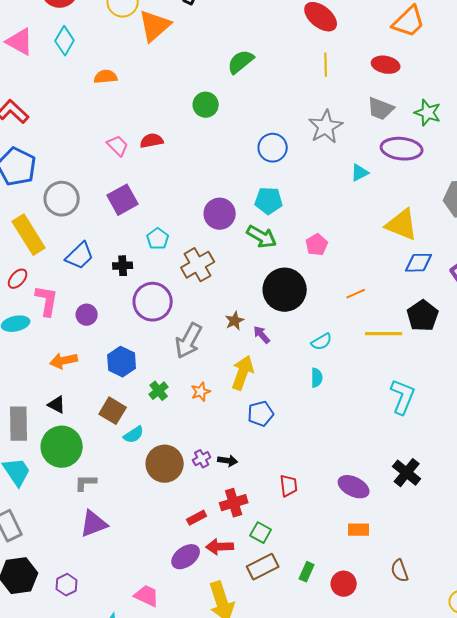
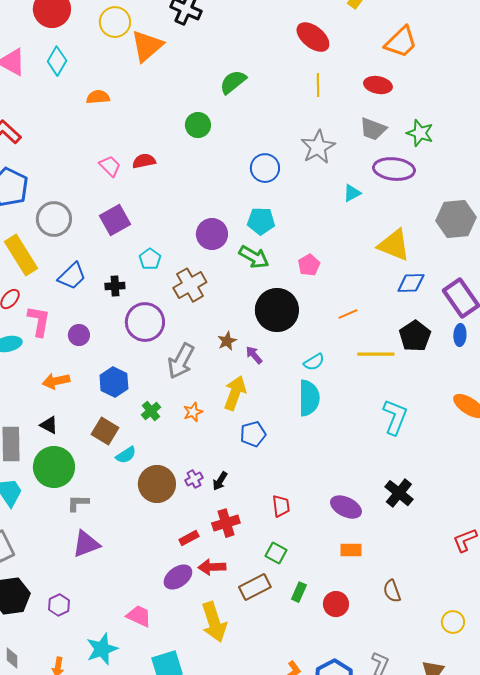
cyan semicircle: (317, 378) -> (309, 398), size x1.8
black arrow: (228, 461) -> (220, 481), turned 114
green square: (261, 533) -> (276, 553), moved

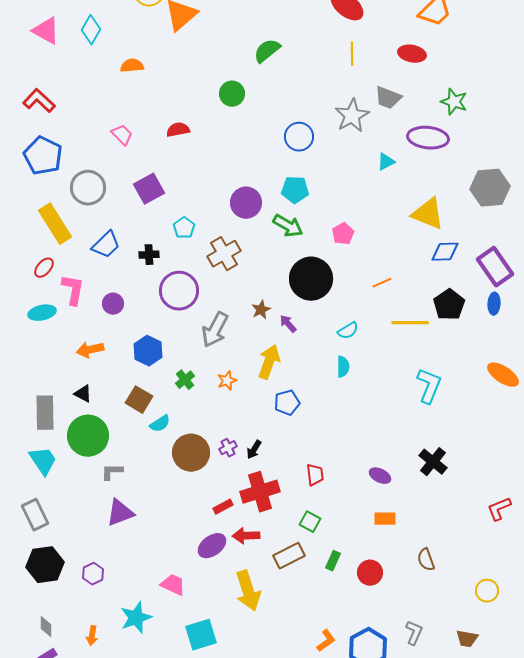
gray trapezoid: (373, 129) -> (388, 98), moved
pink trapezoid: (110, 166) -> (122, 135), moved
cyan semicircle: (309, 398) -> (343, 367), size x0.6
purple ellipse: (346, 507) -> (380, 476), size x0.7
red cross: (226, 523) -> (260, 492), size x1.4

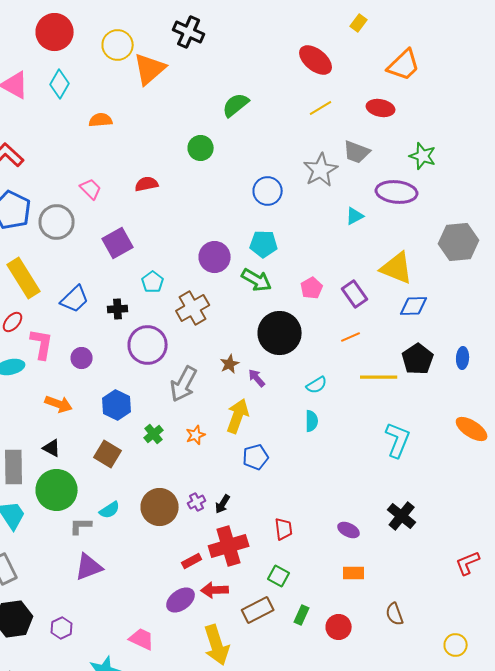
yellow line: (352, 54) -> (321, 108), turned 60
gray circle: (88, 188) -> (57, 222), moved
purple rectangle: (495, 267) -> (355, 294), moved, size x0.7
orange arrow: (90, 350) -> (59, 404), turned -148
cyan semicircle: (160, 424) -> (110, 510), moved

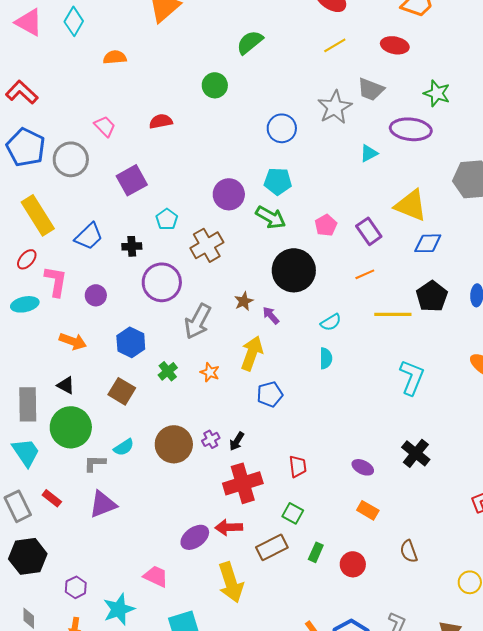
orange star: (196, 435) -> (210, 372), turned -30
red rectangle: (192, 561) -> (52, 498), moved, turned 66
orange rectangle: (354, 573) -> (368, 510), turned 30
purple hexagon: (62, 628) -> (76, 587), moved

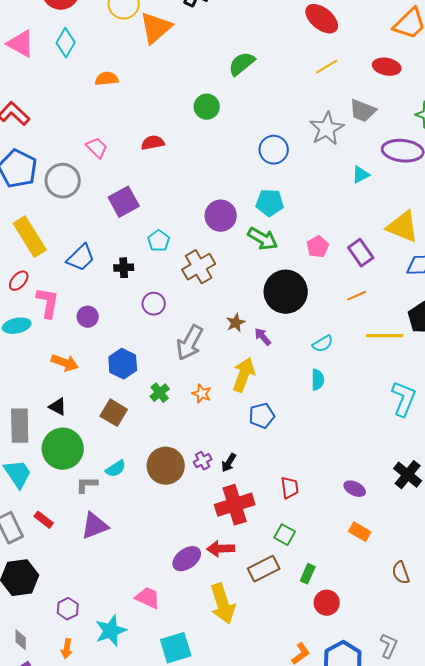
purple circle: (162, 282) -> (154, 304), size x0.6
red circle: (353, 564) -> (327, 603), moved

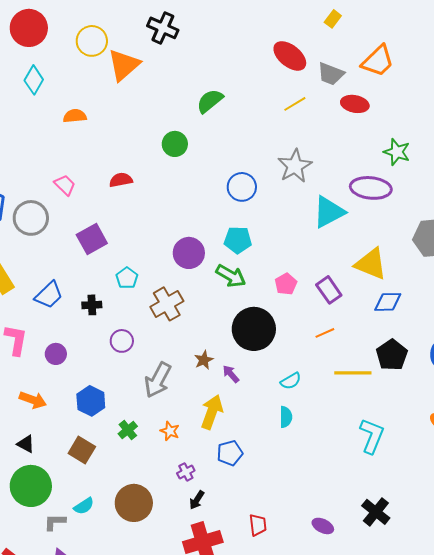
gray trapezoid: (363, 111) -> (331, 74), moved
cyan triangle: (361, 175) -> (329, 212), size x1.8
purple cross: (203, 461) -> (186, 472), moved

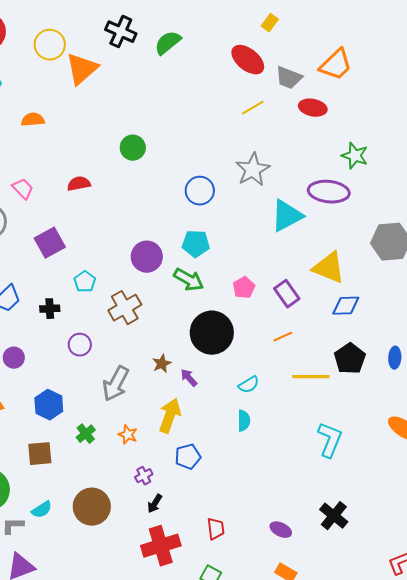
yellow rectangle: (333, 19) -> (270, 23), moved
green semicircle: (210, 101) -> (168, 43), moved
brown square: (82, 450) -> (40, 454), turned -36

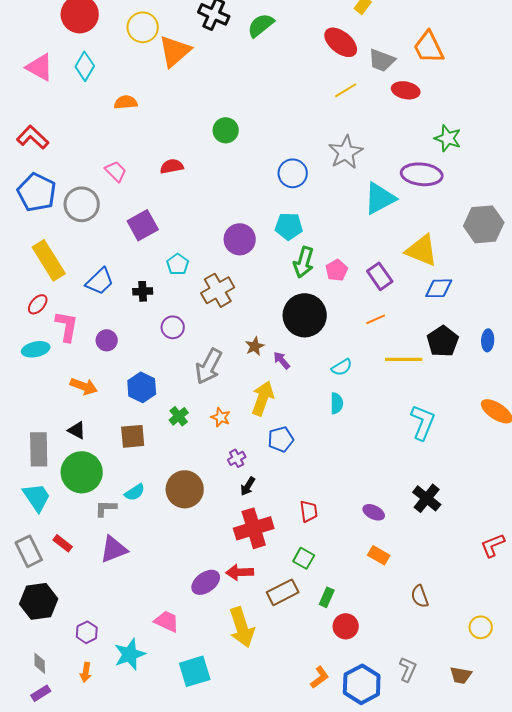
orange trapezoid: (336, 65) -> (429, 47), turned 108
green arrow: (189, 280) -> (304, 262), moved, turned 76

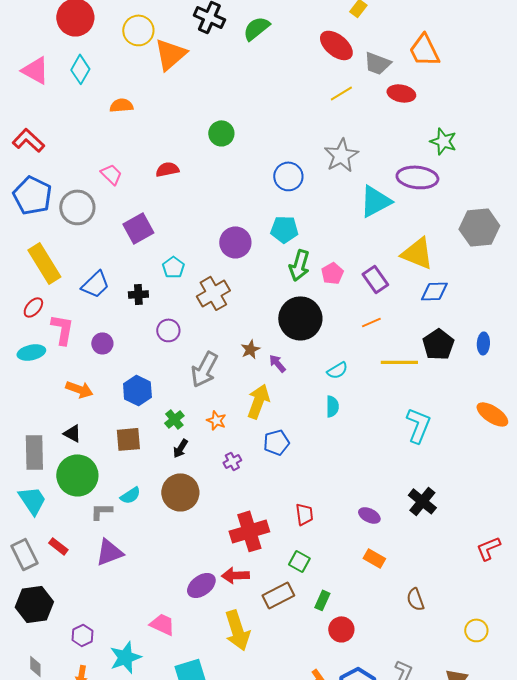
black arrow: (248, 486) -> (180, 448), moved

